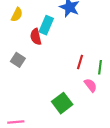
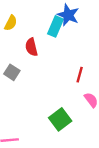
cyan rectangle: (46, 25) -> (56, 26), moved

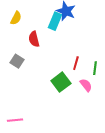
green square: (60, 119) -> (61, 82), moved

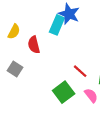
yellow semicircle: (16, 18) -> (14, 32), moved
red line: (76, 63) -> (80, 71), turned -64

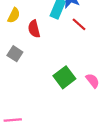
red line: (80, 71) -> (79, 24), moved

